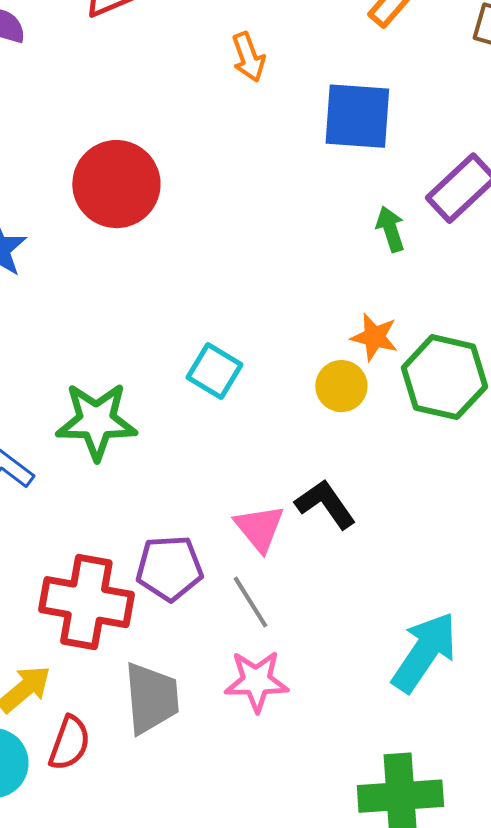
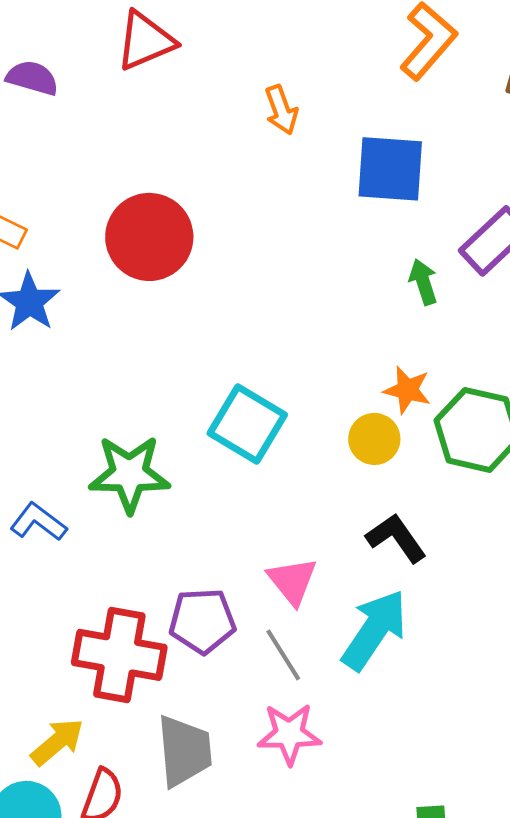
cyan square: (214, 371) -> (247, 424), size x1.4
black L-shape: (325, 504) -> (396, 538), moved
cyan arrow: (424, 652) -> (374, 630), moved

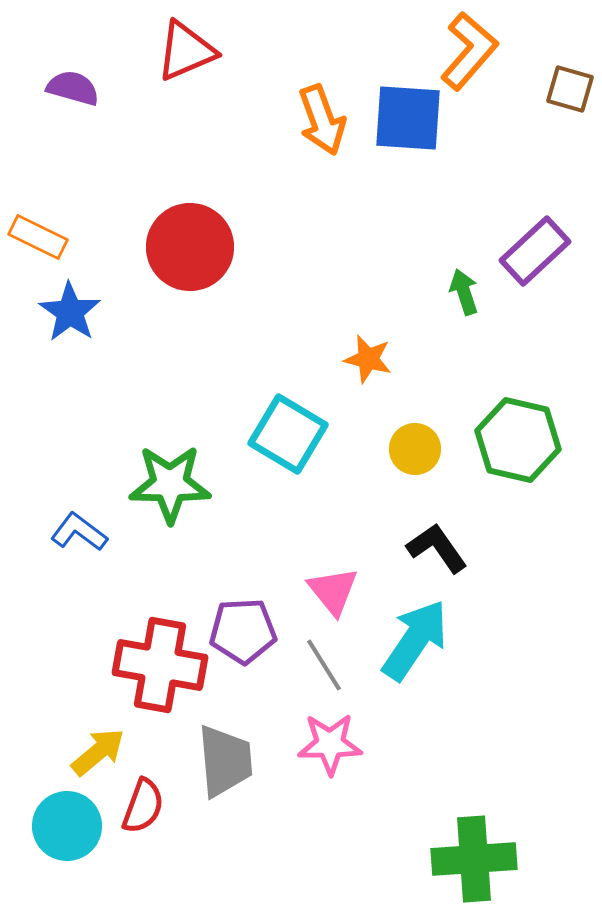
orange arrow: (281, 110) -> (322, 120), size x1.4
blue square: (390, 169) -> (408, 118), moved
orange star: (407, 390) -> (368, 359), moved

